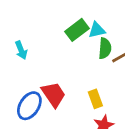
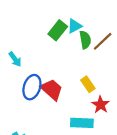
blue ellipse: (29, 106) -> (32, 87), moved

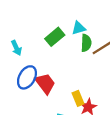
green rectangle: (58, 30) -> (55, 37), moved
yellow rectangle: (88, 84) -> (78, 98), moved

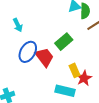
green rectangle: (55, 37) -> (64, 42), moved
green semicircle: (86, 43) -> (85, 11), moved

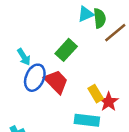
cyan arrow: (18, 25) -> (24, 57), moved
green rectangle: (64, 42) -> (66, 50), moved

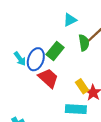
green semicircle: (100, 18) -> (84, 43), moved
blue ellipse: (35, 78) -> (36, 59), moved

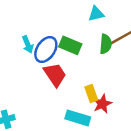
green rectangle: (55, 51) -> (70, 45), turned 60

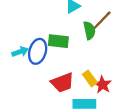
cyan arrow: (28, 44) -> (20, 52), turned -70
red trapezoid: (55, 75) -> (62, 83), moved, turned 120

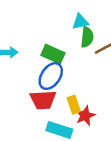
green semicircle: (89, 30) -> (87, 37), moved
blue ellipse: (38, 51) -> (51, 76), moved

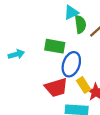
blue ellipse: (51, 76) -> (71, 64), moved

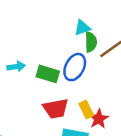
green rectangle: (55, 46) -> (48, 74), moved
blue ellipse: (71, 64) -> (75, 67), moved

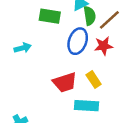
green rectangle: (48, 74) -> (50, 16), moved
red star: (99, 119) -> (104, 46), moved, turned 30

